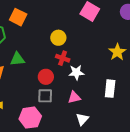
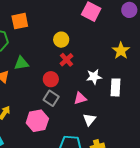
orange square: (18, 17) -> (20, 21), turned -36
red cross: (63, 58) -> (66, 60), turned 32
white star: (76, 72) -> (94, 77), moved
gray square: (45, 96) -> (51, 98), turned 35

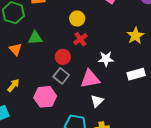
white rectangle: (116, 87) -> (136, 74), moved, turned 66
pink triangle: (80, 98) -> (90, 79), size x1.5

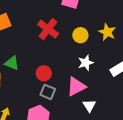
yellow circle: (77, 19) -> (80, 35), moved
green triangle: (35, 38) -> (12, 63), turned 42
red cross: (80, 39) -> (48, 29), moved, size x1.5

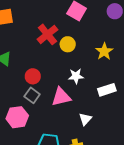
yellow circle: (80, 35) -> (68, 44), moved
white triangle: (89, 106) -> (85, 119), moved

